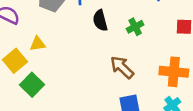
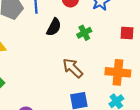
black semicircle: (100, 20) -> (54, 27), turned -138

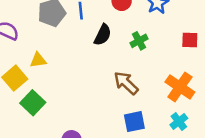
orange cross: (118, 72) -> (180, 87), turned 30

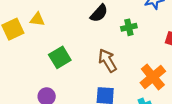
green square: (33, 103) -> (60, 57), moved

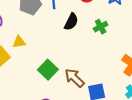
brown arrow: (107, 60) -> (74, 78), moved

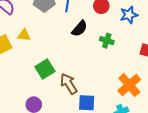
green cross: (101, 27) -> (107, 41), turned 32

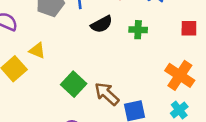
black semicircle: (80, 29) -> (102, 24), turned 36
yellow triangle: (24, 35) -> (37, 50), turned 32

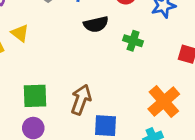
green square: (74, 84) -> (35, 96), moved, turned 30
brown arrow: (107, 94) -> (81, 100), turned 52

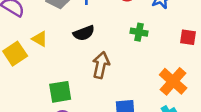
black semicircle: (96, 24) -> (84, 33), moved
brown arrow: (81, 100) -> (101, 65), moved

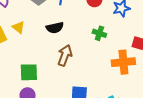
orange cross: (173, 81) -> (123, 62), moved, turned 35

